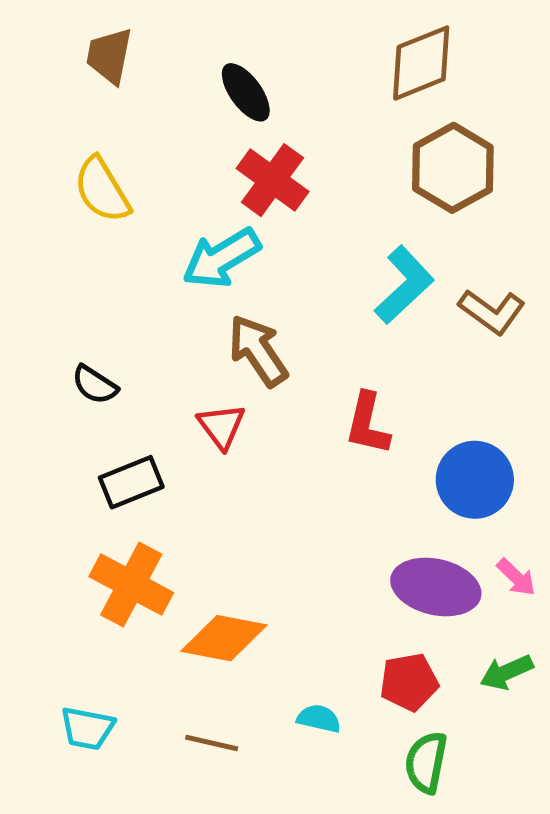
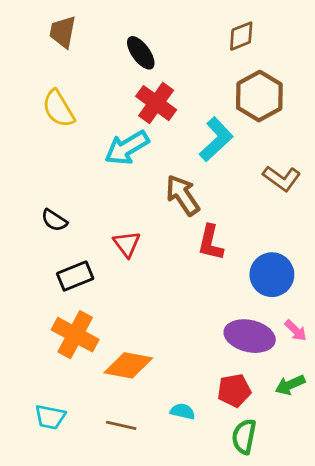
brown diamond: (421, 63) -> (241, 36), size x0.7
cyan L-shape: (404, 285) -> (216, 139), moved
brown arrow: (258, 351) -> (183, 195), moved

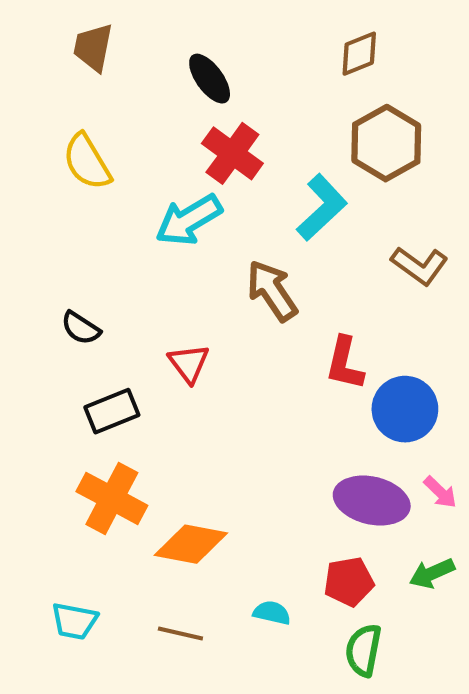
red L-shape: (211, 243) -> (345, 363), moved

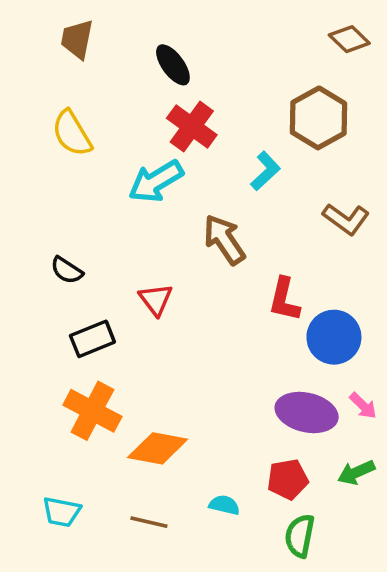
brown diamond: (359, 54) -> (349, 39), moved, turned 66
cyan L-shape: (322, 207) -> (265, 171), size x0.7

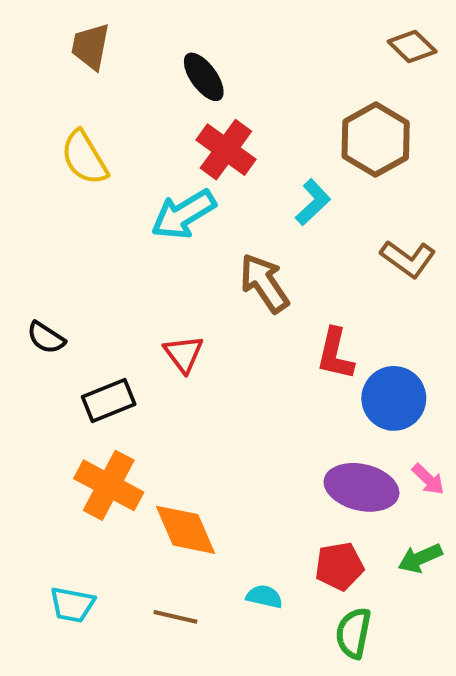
black semicircle: (67, 270) -> (46, 338), moved
orange diamond: (158, 448) -> (186, 530), turned 56

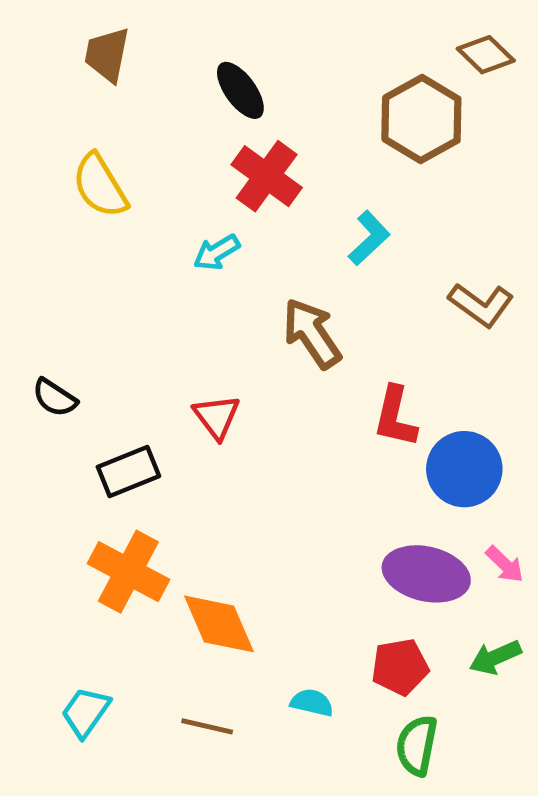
brown hexagon: (376, 140) -> (421, 119), moved
cyan arrow: (184, 214) -> (217, 252), size x0.6
cyan trapezoid: (72, 605) -> (86, 712), turned 114

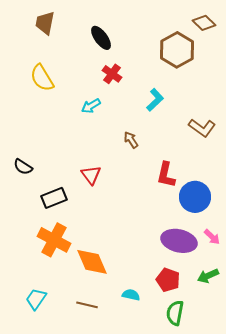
red cross: (267, 176) -> (112, 74), size x0.7
brown arrow: (312, 333) -> (131, 140), size x0.6
red pentagon: (400, 667) -> (168, 280), turned 30

